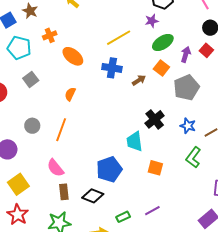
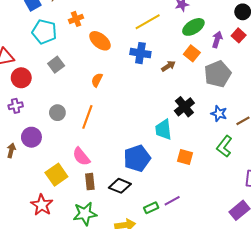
yellow square: (18, 184) -> (56, 175), moved
purple line: (152, 211) -> (172, 201), moved

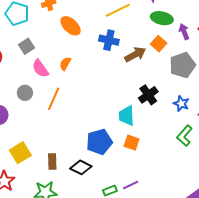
green ellipse: (193, 27) -> (162, 18), turned 40
purple arrow: (217, 39) -> (184, 32), turned -42
brown arrow: (168, 66) -> (135, 54), size x1.5
pink semicircle: (81, 157) -> (40, 68), moved
orange square: (185, 157) -> (132, 143), moved

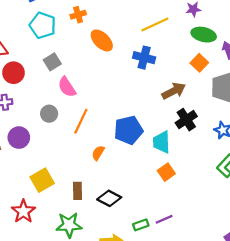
brown arrow: (135, 54) -> (174, 91), moved
orange semicircle: (65, 64) -> (98, 153), moved
blue pentagon: (99, 142) -> (128, 130), moved
orange square: (132, 143) -> (166, 172), turned 35

